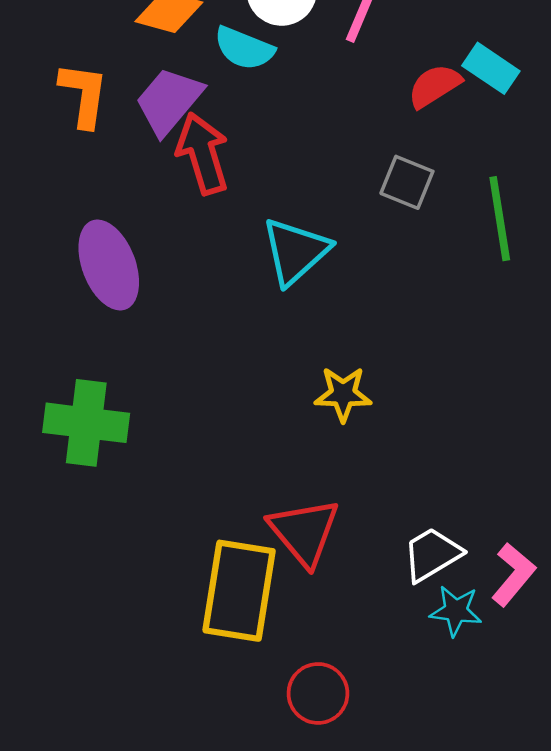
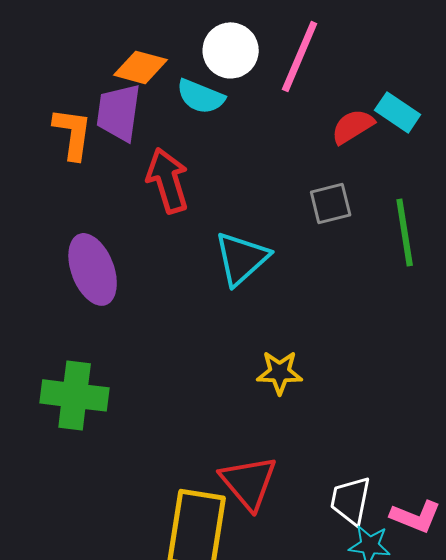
purple trapezoid: (169, 101) -> (119, 112), moved, turned -32
gray square: (407, 182) -> (331, 203), turned -36
white trapezoid: (432, 554) -> (351, 500), turned -48
pink L-shape: (513, 574) -> (416, 516), turned 72

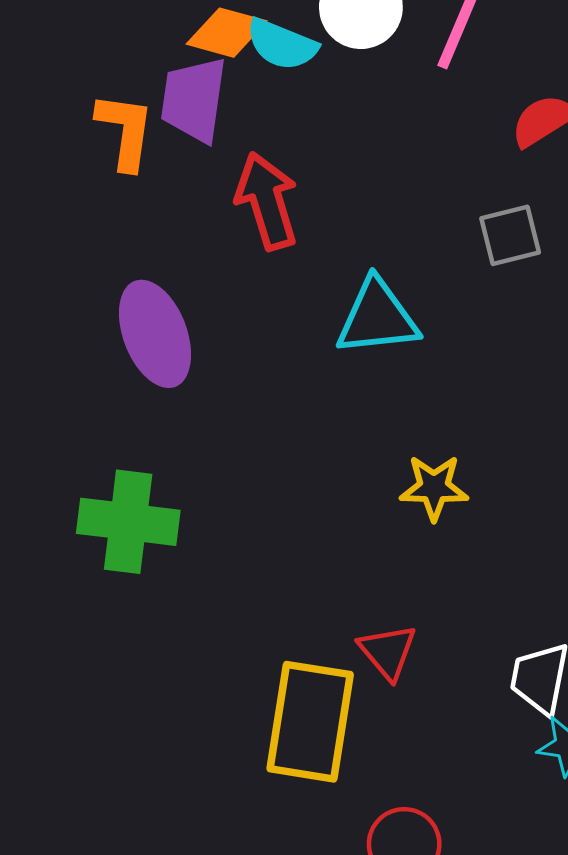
cyan semicircle: (201, 96) -> (282, 44), moved
cyan triangle: (242, 258) -> (377, 317), turned 36
red triangle: (249, 482) -> (388, 652), size x0.7

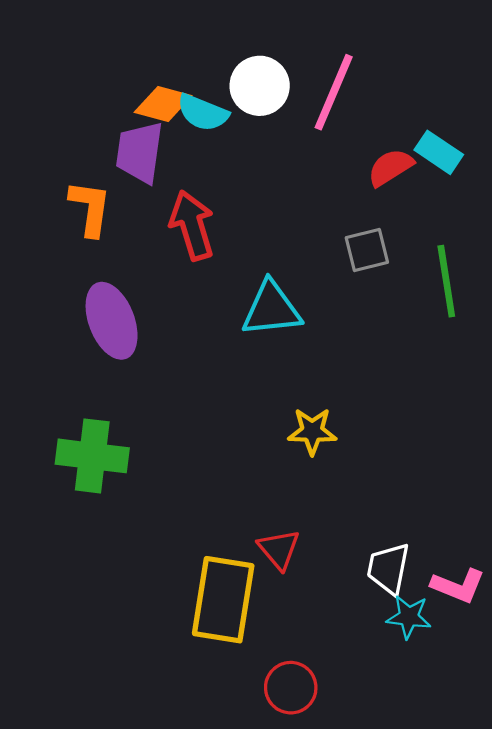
orange L-shape: (125, 131) -> (90, 208), moved

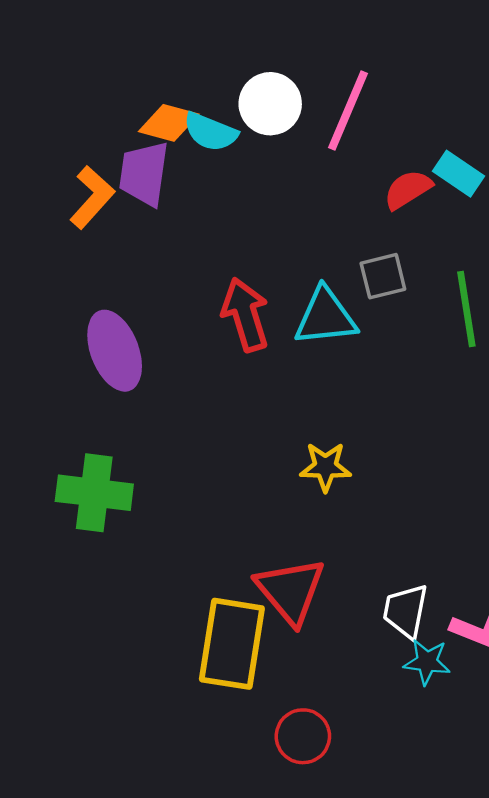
orange L-shape: (90, 208) -> (92, 197), moved, turned 34
red arrow: (192, 225) -> (245, 315), moved
cyan triangle: (271, 309) -> (325, 317), moved
red triangle: (279, 549) -> (290, 591), size x1.6

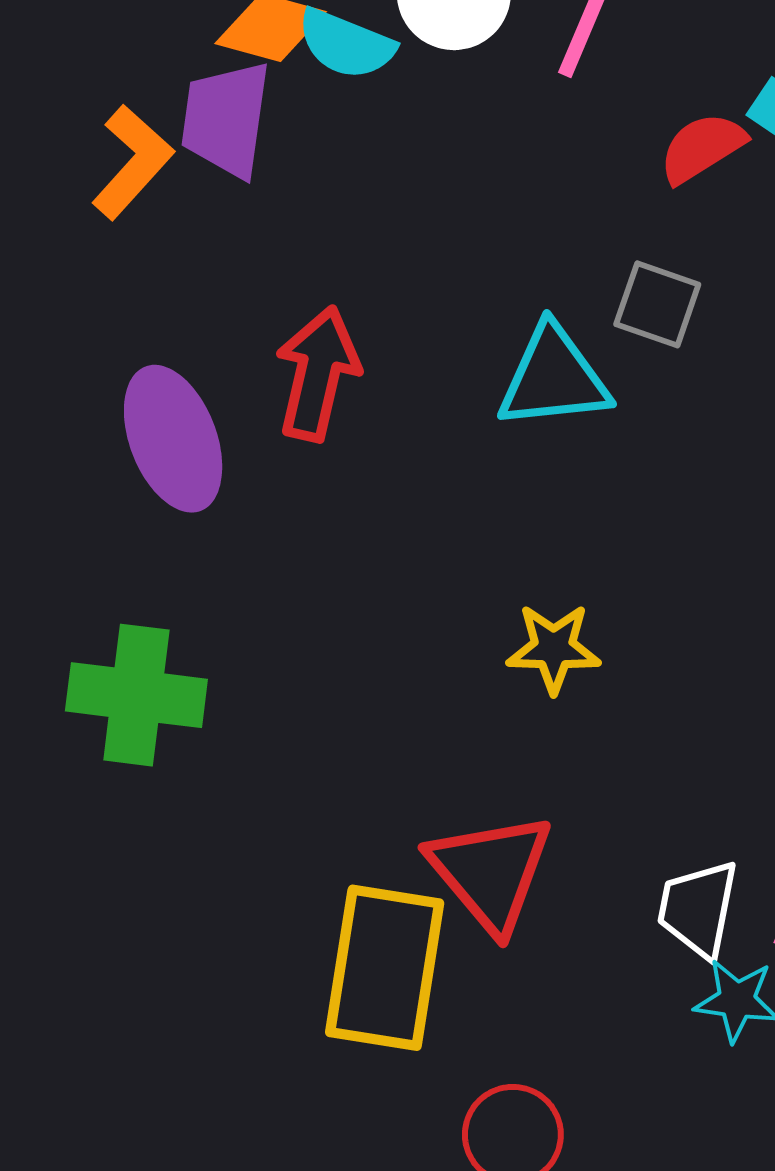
gray square: (383, 276) -> (657, 304), turned 33
red arrow: (245, 315) -> (318, 374), moved, turned 30

